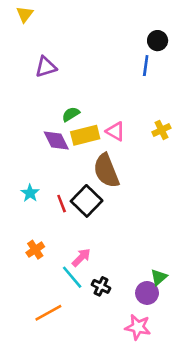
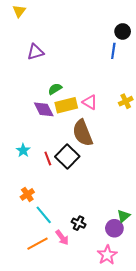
pink arrow: (81, 257) -> (62, 237), moved, turned 98
cyan line: (72, 277) -> (44, 215), moved
pink star: (138, 327) -> (107, 255), turned 30

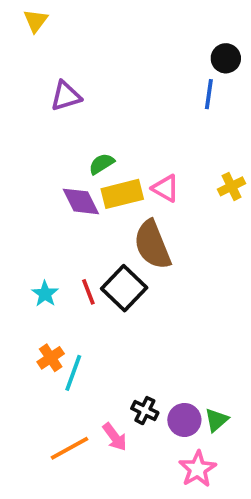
cyan star: (23, 150) -> (45, 294), moved
cyan line: (44, 215) -> (73, 373), moved, turned 60
green triangle: (124, 216) -> (216, 420), moved
purple circle: (114, 228) -> (184, 420), moved

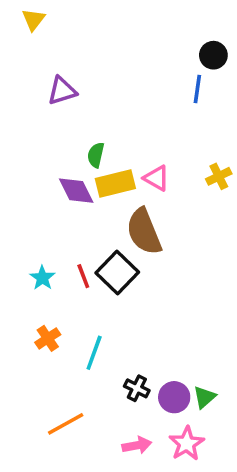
green semicircle: (102, 164) -> (96, 155), turned -45
cyan line: (73, 373) -> (94, 353), moved
pink arrow: (115, 437) -> (137, 445), moved, turned -64

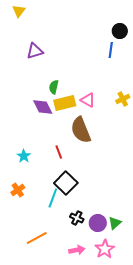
black square: (117, 273) -> (66, 183), moved
red line: (83, 276) -> (59, 152), moved
orange cross: (48, 338) -> (18, 190), moved

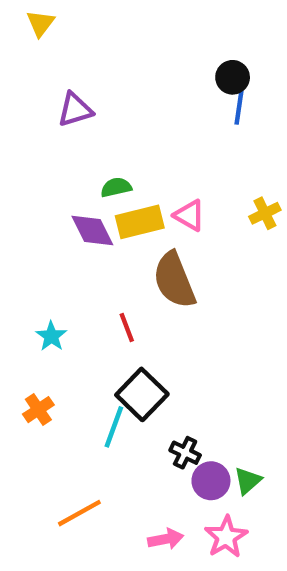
black circle: (120, 31) -> (233, 77), moved
green semicircle: (54, 87) -> (116, 187), turned 64
black cross: (77, 218) -> (185, 453), moved

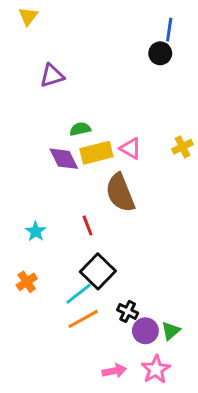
blue line: (239, 108) -> (169, 30), moved
cyan line: (114, 427) -> (79, 294), turned 32
orange line: (79, 513) -> (83, 319), moved

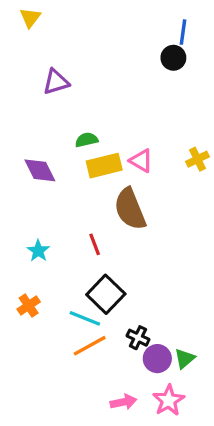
purple diamond: (64, 159) -> (40, 170), moved
cyan line: (79, 294) -> (85, 318), turned 60

